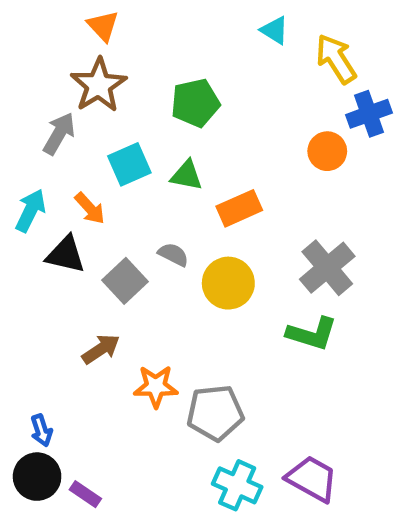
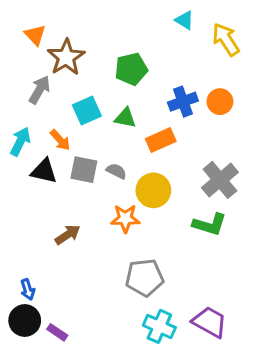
orange triangle: (103, 26) -> (35, 35), moved
blue cross: (369, 114) -> (183, 102), moved
gray square: (125, 281) -> (84, 170), moved, turned -36
orange star: (156, 386) -> (125, 218), moved

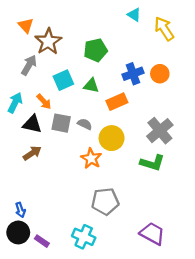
orange star: (125, 218) -> (91, 158), turned 30
brown arrow: (68, 235) -> (32, 153), moved
cyan cross: (159, 326) -> (84, 237), moved

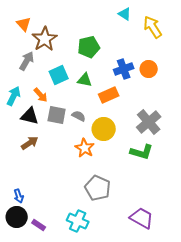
gray pentagon: (105, 201) -> (98, 188), turned 30

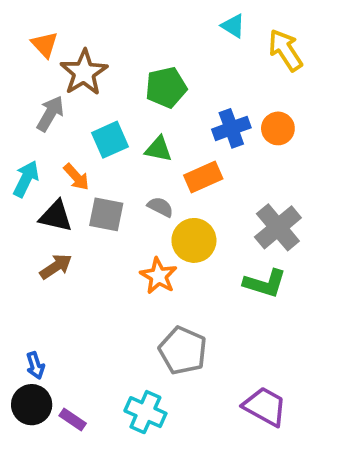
gray semicircle: (79, 116) -> (160, 207), moved

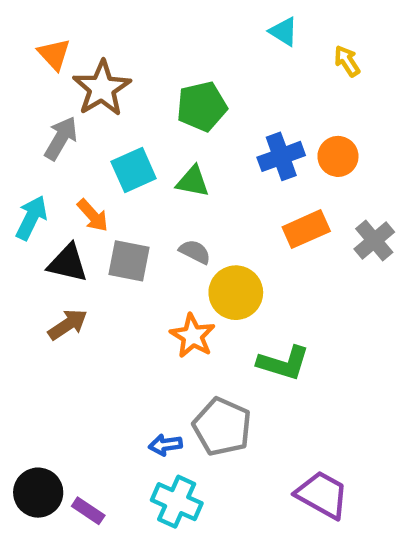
yellow arrow: (285, 50) -> (347, 61), size x0.6
orange rectangle: (203, 177) -> (306, 229), moved
gray cross: (278, 227) -> (374, 240), moved, size x0.7
green L-shape: (265, 283) -> (283, 363), moved
blue arrow: (35, 365) -> (165, 445), moved, turned 100

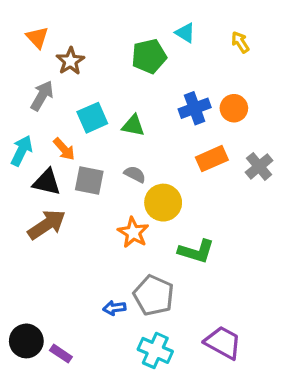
cyan triangle: (283, 31) -> (185, 33), moved
brown star: (102, 88) -> (70, 61), size x0.7
green pentagon: (202, 106) -> (149, 56), moved
brown arrow: (68, 324) -> (47, 225), size x1.4
cyan cross: (177, 502) -> (155, 350), moved

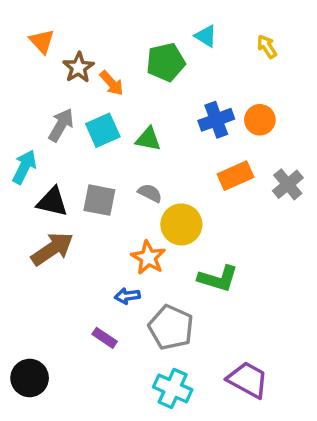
gray arrow: (42, 96) -> (61, 125), moved
orange arrow: (64, 149) -> (112, 83), moved
blue arrow: (114, 308) -> (127, 296), moved
purple rectangle: (61, 354) -> (105, 338), moved

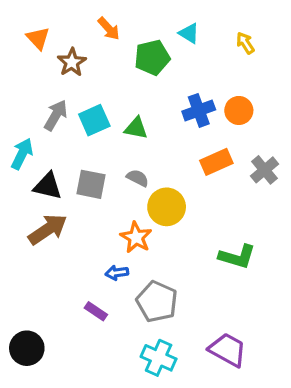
orange arrow: (112, 83) -> (109, 29), moved
green L-shape: (218, 279) -> (237, 257), moved

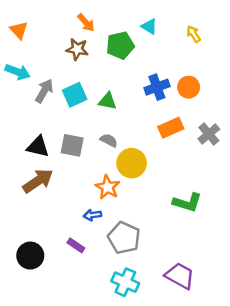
orange triangle: (38, 38) -> (19, 30), moved
brown star: (72, 62) -> (77, 49), moved, turned -30
cyan arrow: (22, 154) -> (18, 72), moved, turned 85
black circle: (27, 348) -> (30, 256), moved

